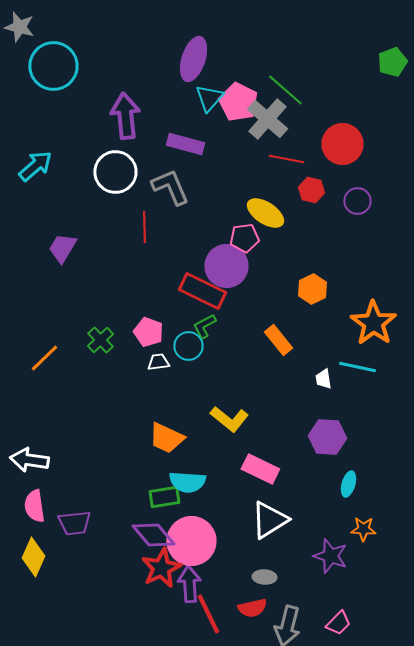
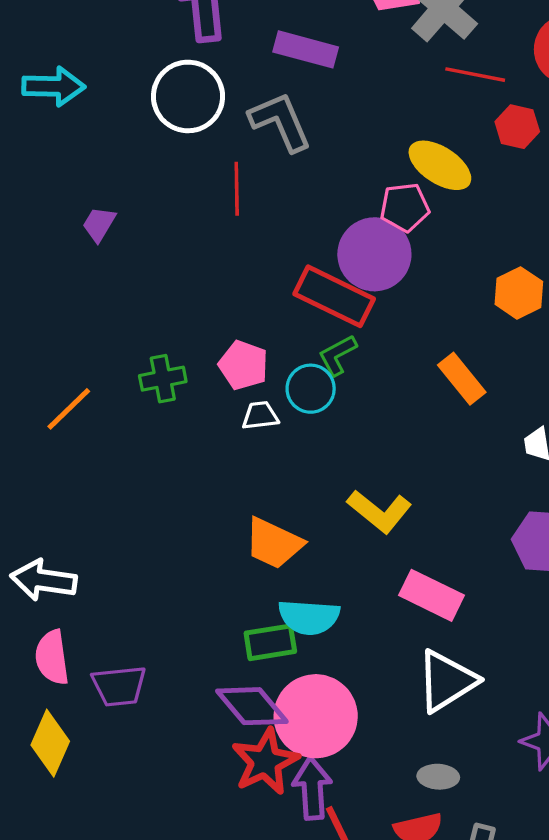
cyan arrow: (35, 166) -> (54, 86), turned 42
purple trapezoid: (62, 248) -> (99, 224), size x0.7
green cross: (100, 340) -> (163, 379), turned 32

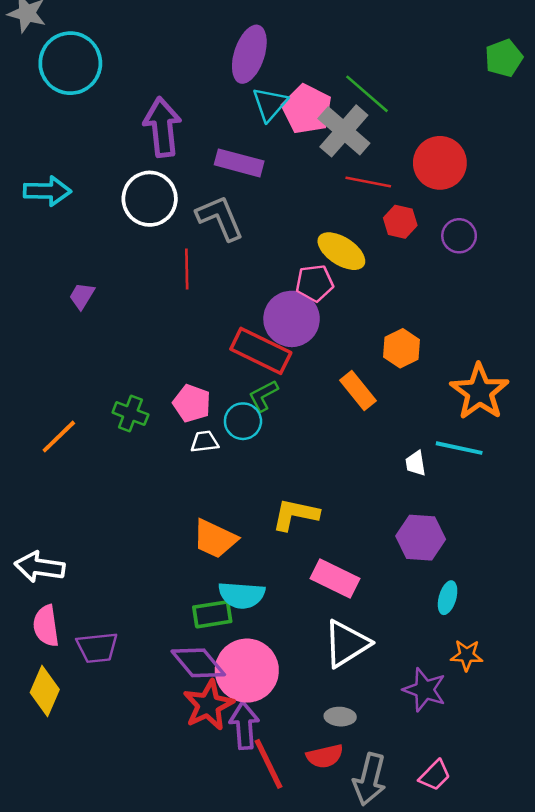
green cross: (163, 379) -> (130, 414), turned 32
orange rectangle: (462, 379) -> (358, 391), moved
yellow L-shape: (379, 511) -> (295, 515), turned 153

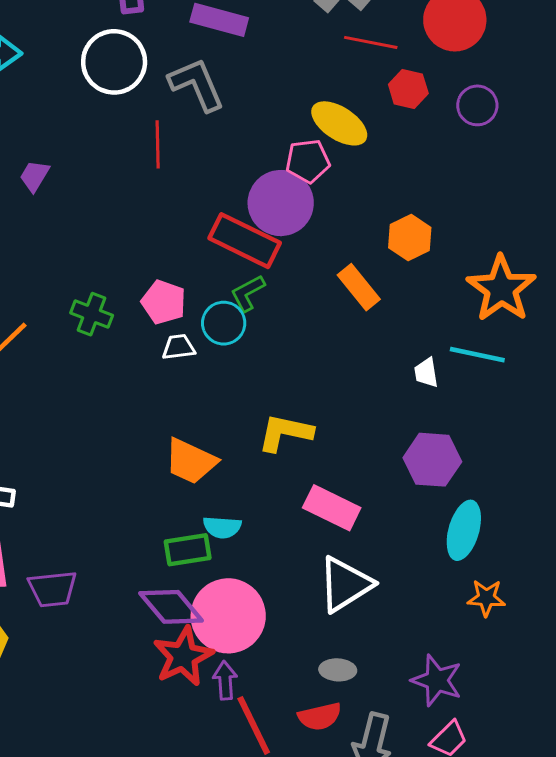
cyan semicircle: (242, 595) -> (222, 527), size x0.7
cyan ellipse: (448, 598) -> (464, 530), size x1.5
purple star: (425, 690) -> (437, 680), moved
purple arrow: (244, 726) -> (225, 680), size x0.7

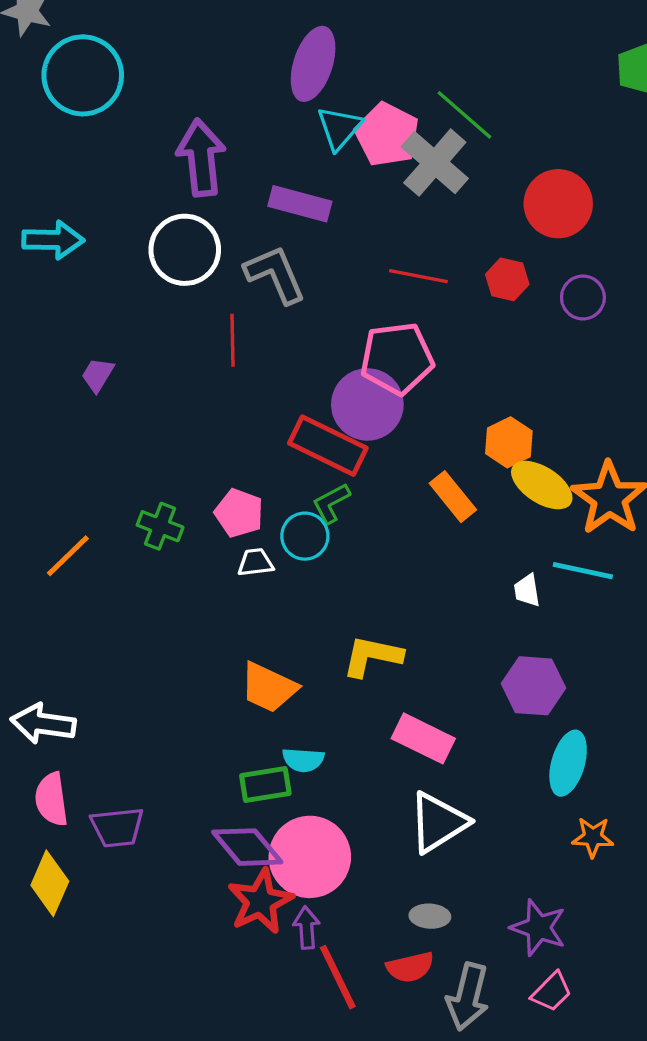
red line: (371, 42) -> (418, 276), moved
yellow ellipse: (339, 123) -> (542, 485), moved
pink pentagon: (308, 161) -> (397, 358), size x1.5

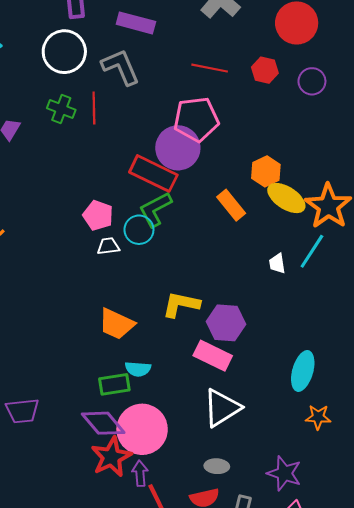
green L-shape: (331, 503) -> (155, 209), size x1.4
green cross: (160, 526) -> (61, 109), moved
cyan line: (583, 571) -> (312, 251), turned -69
purple hexagon: (534, 686) -> (226, 323), moved

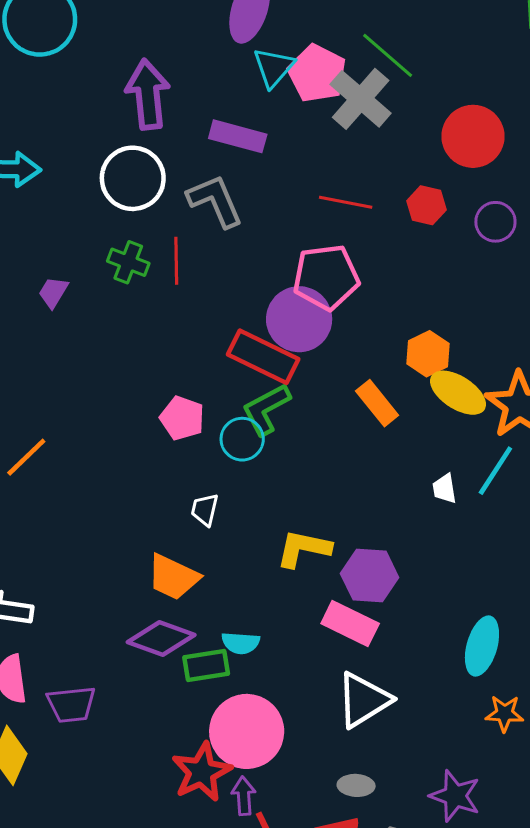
white trapezoid: (108, 246) -> (205, 510), moved, turned -70
orange trapezoid: (116, 324) -> (173, 577), moved
purple diamond: (103, 423) -> (161, 639), moved, turned -30

